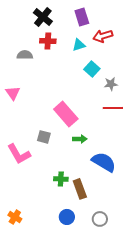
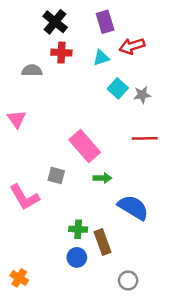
gray star: (111, 84) -> (142, 95), moved
blue circle: (67, 217) -> (77, 257), moved

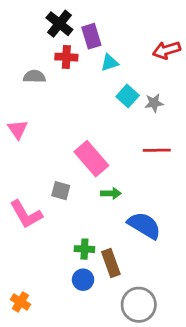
purple rectangle: (105, 22) -> (91, 36), moved
red arrow: (132, 46) -> (167, 50), moved
gray circle: (128, 280) -> (139, 305), size x1.6

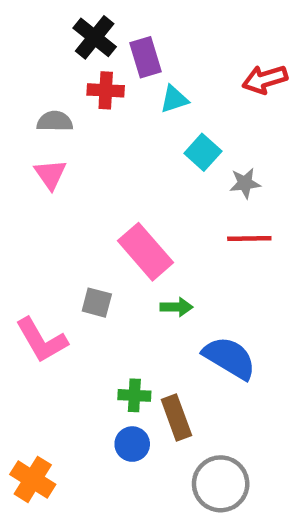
gray star: (154, 103) -> (245, 183), moved
pink triangle: (18, 129) -> (50, 174), moved
orange cross: (20, 302) -> (33, 479), size x1.4

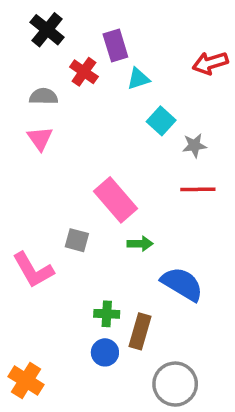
black cross: (95, 37) -> (47, 30), moved
red cross: (106, 90) -> (84, 72), turned 32
brown rectangle: (176, 418) -> (140, 331), turned 36

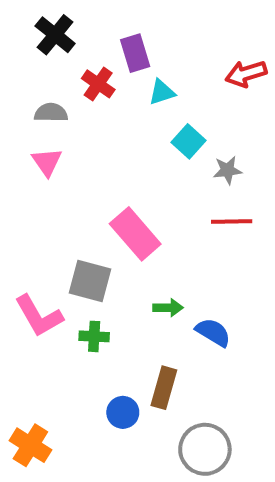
gray square: (77, 240) -> (90, 281), size x1.5
green arrow: (140, 244) -> (168, 308), moved
blue semicircle: (182, 284) -> (213, 332), size x0.7
green cross: (107, 314) -> (94, 336), moved

